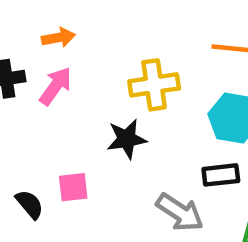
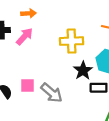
black star: (127, 139) -> (83, 70), moved, turned -30
gray arrow: (180, 212) -> (52, 93), moved

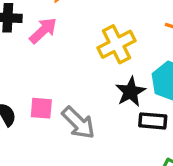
yellow cross: (72, 41) -> (117, 44), turned -30

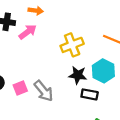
black star: (131, 92) -> (78, 75), turned 30
pink square: (41, 108) -> (20, 88), moved, turned -32

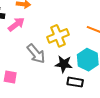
pink square: (20, 88) -> (10, 77), turned 32
gray arrow: (44, 91) -> (36, 54), moved

